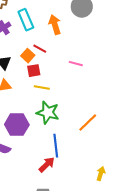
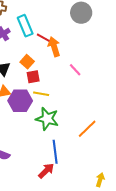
orange arrow: (55, 25) -> (54, 47), moved
red line: (40, 49) -> (43, 38), moved
pink line: (76, 64) -> (75, 70), turned 32
purple hexagon: (17, 125) -> (20, 101), moved

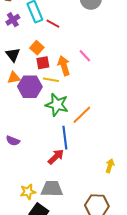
orange arrow: (54, 47) -> (64, 66), moved
orange line: (87, 129) -> (82, 115), moved

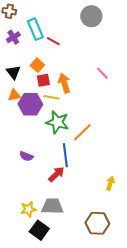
pink line: (85, 56) -> (102, 73), moved
purple semicircle: (13, 141) -> (26, 156), moved

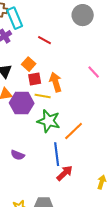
cyan rectangle: (35, 29) -> (15, 18), moved
red arrow: (56, 174) -> (65, 173), moved

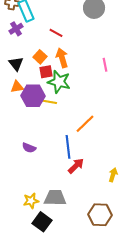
pink line: (94, 72) -> (105, 65), turned 32
orange arrow: (56, 82) -> (62, 58), moved
yellow line: (43, 96) -> (49, 102), moved
green star: (49, 121) -> (59, 82), moved

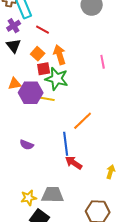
red line: (56, 33) -> (43, 30), moved
black triangle: (16, 64) -> (14, 46), moved
red arrow: (76, 166) -> (74, 163), turned -102

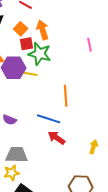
pink line: (103, 62) -> (90, 45), moved
orange line: (83, 121) -> (66, 96), turned -50
blue line: (66, 144) -> (49, 119), turned -65
gray trapezoid: (53, 195) -> (17, 155), moved

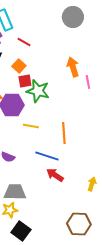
orange arrow: (43, 30) -> (73, 67), moved
yellow line: (30, 74) -> (31, 126), moved

